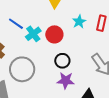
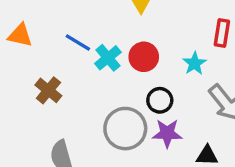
cyan star: (79, 22) -> (195, 63), moved
gray circle: (22, 69) -> (125, 129), moved

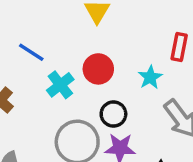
cyan cross: (108, 58) -> (60, 85), moved

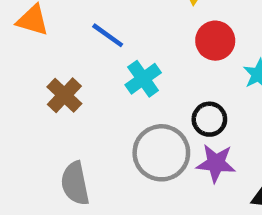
red circle: (98, 69) -> (215, 41), moved

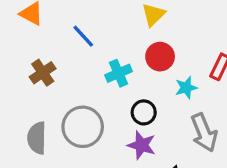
cyan cross: (143, 79) -> (119, 73), moved
gray circle: (161, 153) -> (83, 127), moved

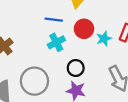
blue line: (83, 36) -> (54, 20), moved, turned -36
cyan star: (186, 88) -> (104, 39), moved

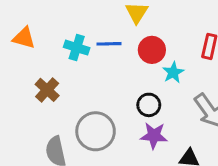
cyan star: (104, 39) -> (173, 72), moved
cyan cross: (56, 42) -> (77, 48), moved, turned -36

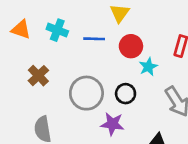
cyan cross: (77, 48) -> (57, 30), moved
gray circle: (96, 131) -> (86, 93), moved
purple star: (154, 136) -> (112, 124), moved

